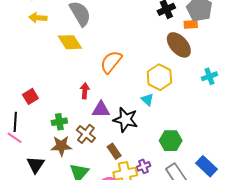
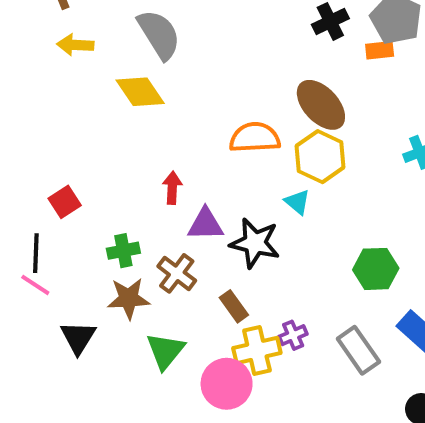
brown ellipse: (179, 45) -> (321, 105), moved
orange semicircle: (111, 62) -> (255, 138), moved, turned 50
green hexagon: (171, 141) -> (376, 269), moved

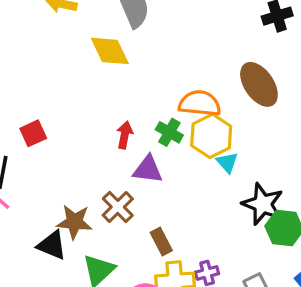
yellow hexagon: (320, 157) -> (211, 136), moved
black star: (255, 243) -> (263, 204), moved
green cross: (123, 251) -> (169, 132), moved, turned 32
black triangle: (78, 337) -> (52, 245), moved, turned -48

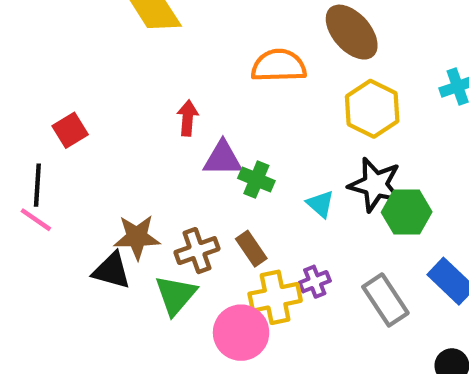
green cross: (169, 132) -> (256, 180), moved
yellow hexagon: (211, 136) -> (372, 109), moved
cyan triangle: (227, 162) -> (320, 204), moved
brown cross: (118, 207) -> (197, 251), moved, turned 32

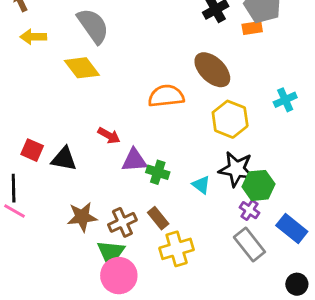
red arrow: (188, 118) -> (109, 136), turned 120
red square: (70, 130) -> (32, 150), turned -30
black triangle: (112, 271) -> (64, 159), moved
purple cross: (315, 282) -> (249, 210), moved, turned -30
pink circle: (241, 333) -> (119, 276), moved

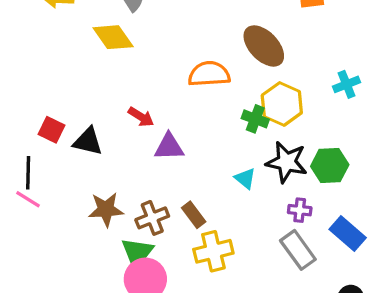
green cross: (158, 172) -> (255, 119), moved
green hexagon: (259, 185) -> (330, 166), moved
purple cross: (249, 210) -> (300, 210), turned -30

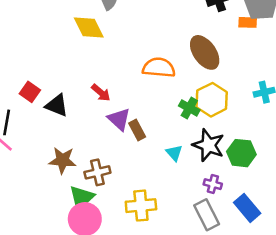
purple triangle: (169, 147) -> (119, 119), turned 35
brown rectangle: (194, 215) -> (137, 130), moved

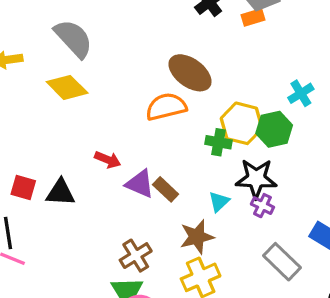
brown ellipse: (205, 52) -> (190, 73), moved
cyan triangle: (174, 153) -> (219, 202), turned 48
green hexagon: (241, 153) -> (274, 129), moved
brown star: (63, 160) -> (197, 237), moved
purple cross: (213, 184) -> (262, 206), moved, turned 30

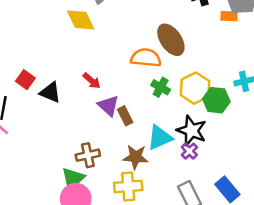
green cross: (218, 142) -> (161, 87), moved
cyan triangle: (219, 202) -> (160, 138), size x1.6

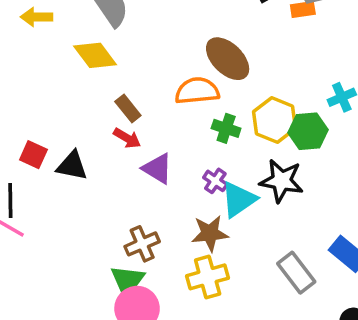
brown rectangle: (125, 116) -> (128, 108), moved
purple cross: (189, 151) -> (215, 181), moved

